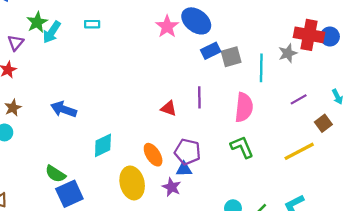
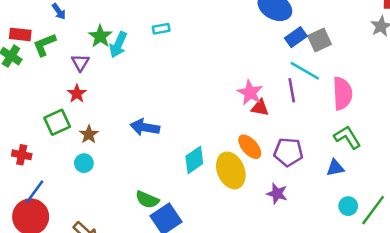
pink star: (167, 26) -> (250, 93), moved
cyan line: (261, 68) -> (305, 71), moved, turned -52
orange ellipse: (153, 155) -> (250, 147), moved
blue triangle: (184, 169) -> (335, 168), moved
yellow ellipse: (132, 183) -> (231, 170), moved

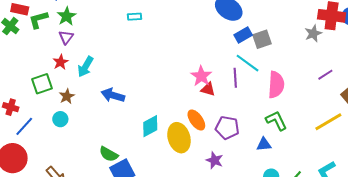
green star: (100, 36) -> (66, 16), moved
cyan arrow: (118, 45) -> (85, 67), moved
blue line: (35, 192) -> (24, 126), moved

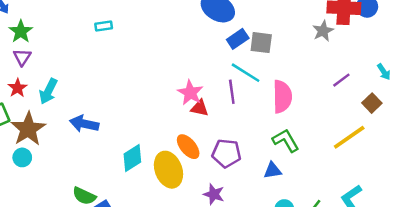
gray square: (262, 39) -> (261, 43), turned 30
brown star: (67, 96) -> (28, 129), size x1.8

